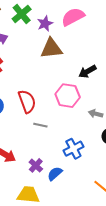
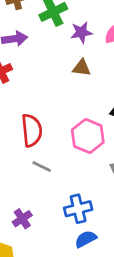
brown triangle: (51, 48) -> (82, 68), size x0.6
blue semicircle: (55, 174) -> (86, 239), moved

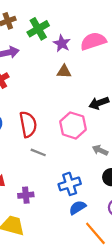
purple star: (81, 32) -> (62, 43), turned -30
purple cross: (22, 219) -> (26, 195), turned 32

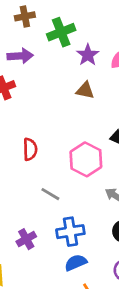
red semicircle: (28, 124) -> (30, 149), size x0.7
gray line: (38, 152) -> (50, 194), moved
purple cross: (26, 195) -> (26, 239), moved, turned -32

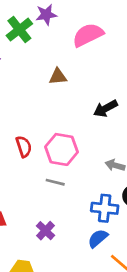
purple star: (88, 55) -> (46, 15), moved, turned -30
pink hexagon: (86, 159) -> (62, 149), moved
blue cross: (70, 232) -> (105, 208), moved, turned 32

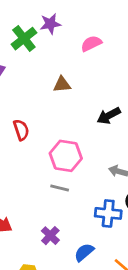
pink semicircle: (88, 35) -> (91, 44), size x0.7
red semicircle: (24, 147) -> (21, 130), moved
blue semicircle: (98, 238) -> (84, 252), moved

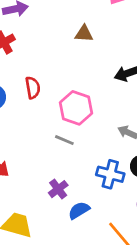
red semicircle: (21, 130) -> (33, 88), moved
purple cross: (50, 236) -> (58, 189), moved

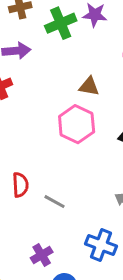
red semicircle: (33, 88) -> (20, 185), moved
pink hexagon: (76, 108) -> (77, 124), moved

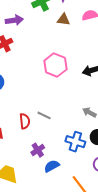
brown triangle: (89, 86) -> (63, 19), moved
red semicircle: (20, 185) -> (25, 121), moved

